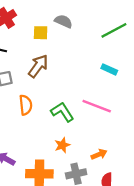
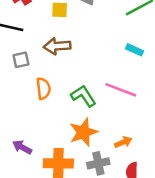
brown arrow: (38, 66) -> (57, 46), turned -130
orange star: (62, 145) -> (83, 132), size x1.6

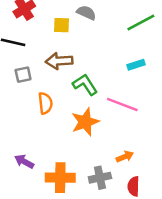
cyan rectangle: (135, 50) -> (136, 65), turned -42
green L-shape: (83, 96) -> (85, 85), moved
orange star: (83, 132) -> (85, 122), moved

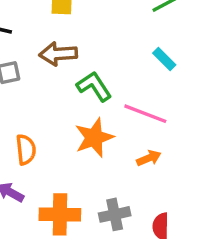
cyan rectangle: (136, 65) -> (164, 59), turned 63
orange semicircle: (45, 103) -> (26, 150), moved
orange arrow: (125, 157) -> (149, 158), moved

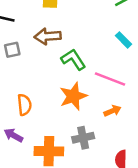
gray cross: (115, 214) -> (83, 138), moved

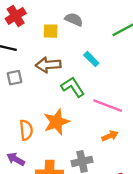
cyan rectangle: (123, 40) -> (91, 59), moved
orange star: (73, 96) -> (56, 122), moved

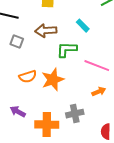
gray square: (15, 78) -> (17, 42), turned 32
green L-shape: (73, 87) -> (67, 50), turned -55
orange semicircle: (26, 130) -> (28, 77), moved, turned 78

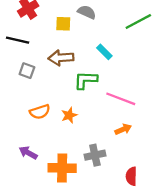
orange star: (53, 80) -> (69, 115), size x0.6

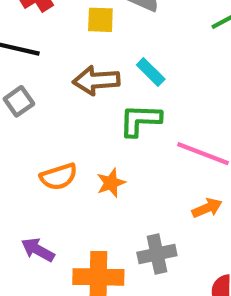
cyan rectangle: (104, 52) -> (151, 72), moved
gray square: (27, 71) -> (19, 101), moved, turned 35

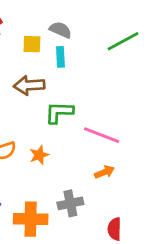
cyan rectangle: (151, 72) -> (60, 57), moved, turned 42

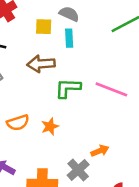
pink line: (102, 135) -> (111, 89), moved
orange arrow: (105, 172) -> (100, 151), moved
gray cross: (70, 203) -> (78, 170), turned -30

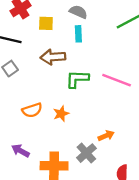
yellow square: (44, 27) -> (46, 23), moved

